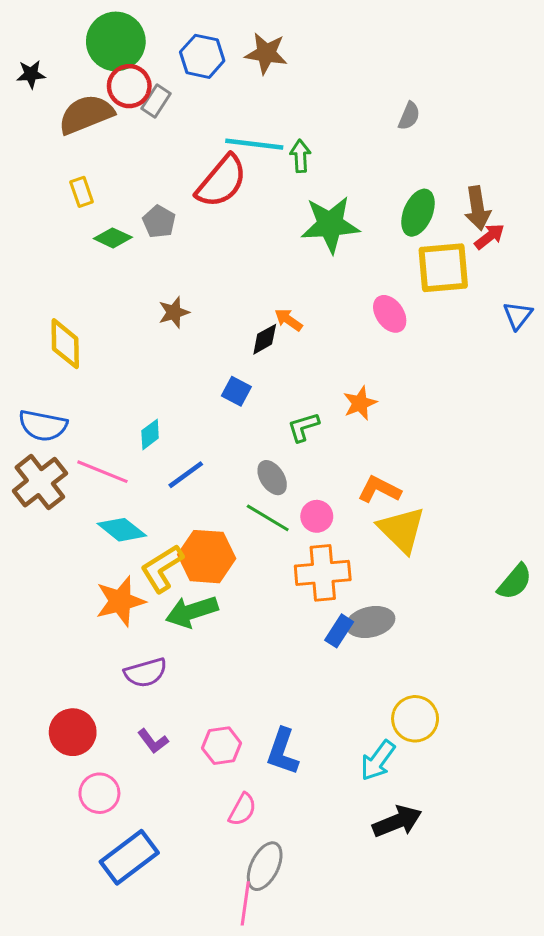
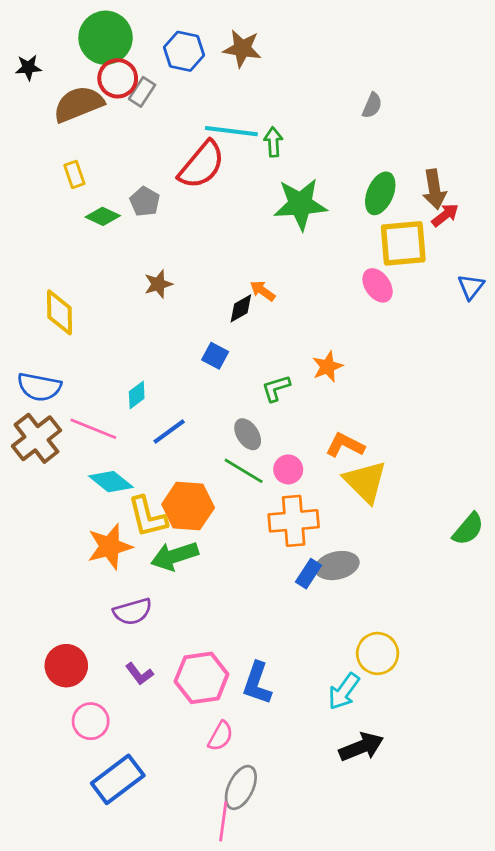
pink ellipse: (390, 314) -> (378, 285), moved
yellow L-shape: (162, 568) -> (147, 517), turned -72
pink hexagon: (222, 746) -> (202, 678), size x1.5

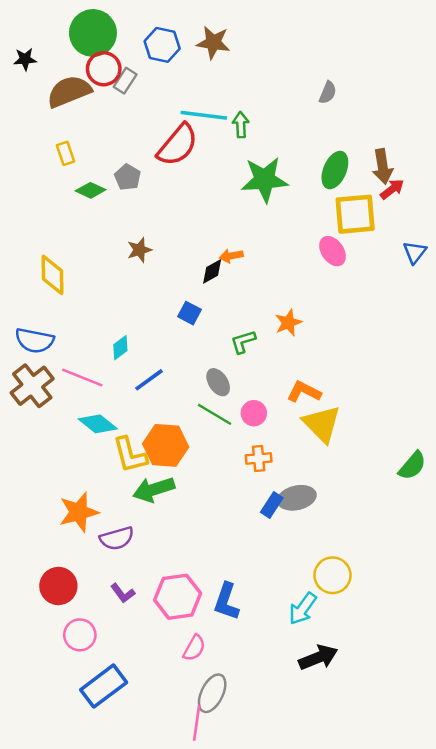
orange arrow: (262, 291) -> (231, 256), turned -45
orange cross: (294, 521) -> (259, 458), size x0.6
orange star: (110, 547) -> (79, 512), moved

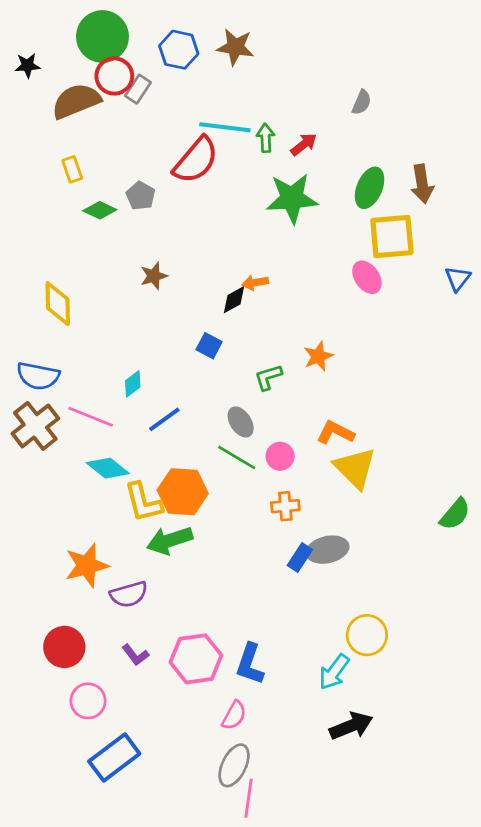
red arrow: (392, 189) -> (304, 144), moved
pink semicircle: (194, 648) -> (234, 715), moved
pink line: (197, 723) -> (248, 798), moved

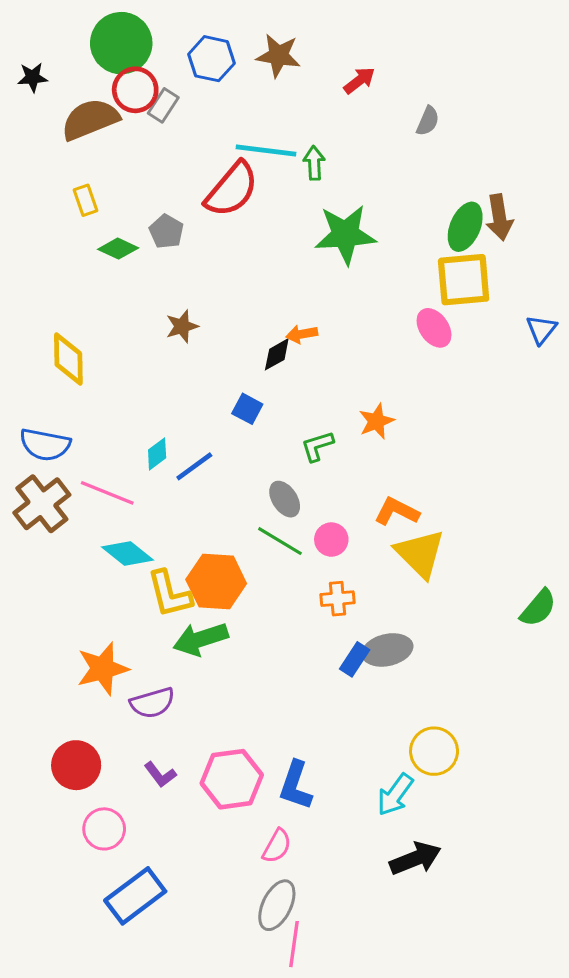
red arrow: (304, 144) -> (359, 80), moved
green ellipse: (370, 188) -> (465, 227), moved
blue line: (164, 419) -> (194, 466), moved

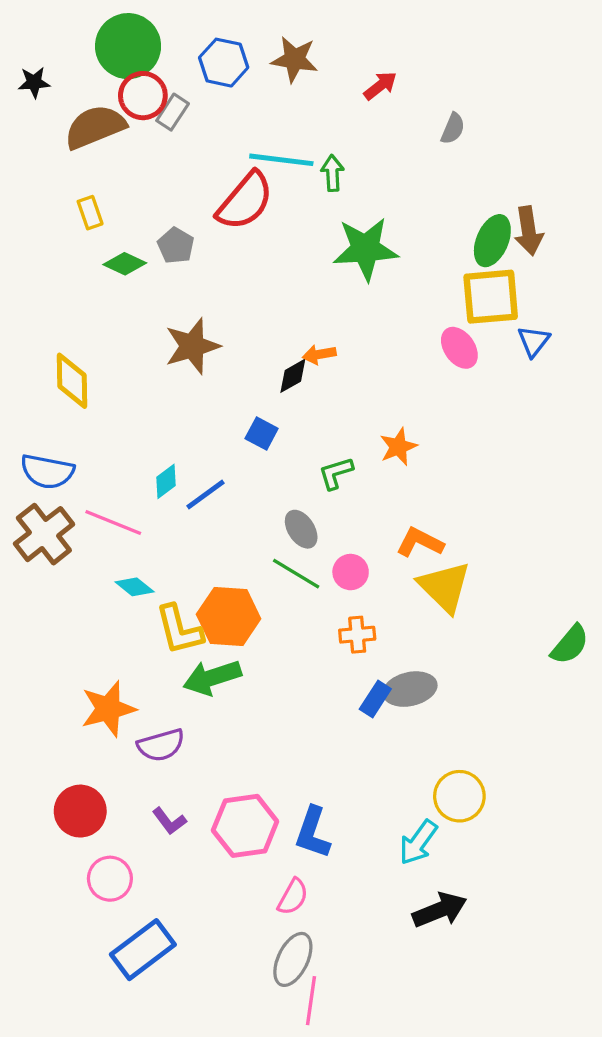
brown star: (182, 326) -> (192, 346), size x1.6
blue triangle: (541, 329) -> (534, 341), moved
cyan diamond: (127, 554) -> (135, 587), size x0.7

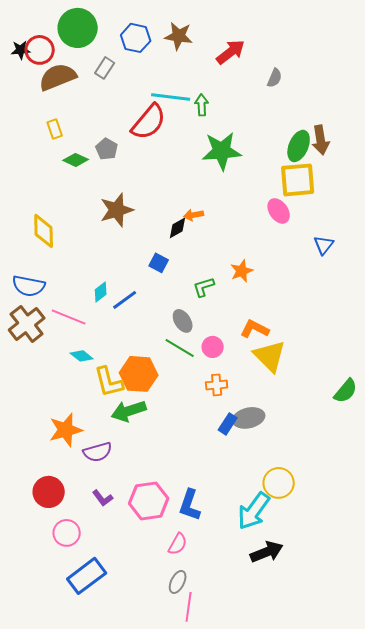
red arrow: (380, 86) -> (231, 52), size x1.4
red circle: (143, 96) -> (40, 50), moved
blue triangle: (534, 341) -> (324, 245), moved
cyan arrow: (418, 842) -> (254, 511), size x1.4
gray ellipse: (293, 959) -> (178, 582), size x0.7

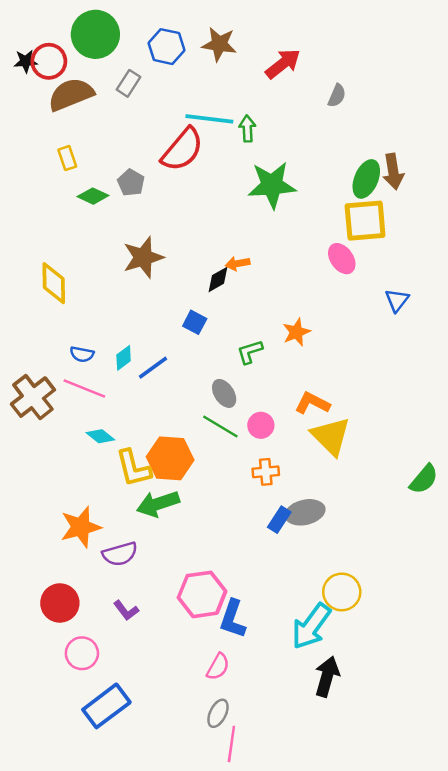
blue semicircle: (29, 286) -> (82, 354), moved, size x0.6
pink hexagon: (149, 501) -> (202, 594), moved
black arrow: (267, 552) -> (327, 677), turned -52

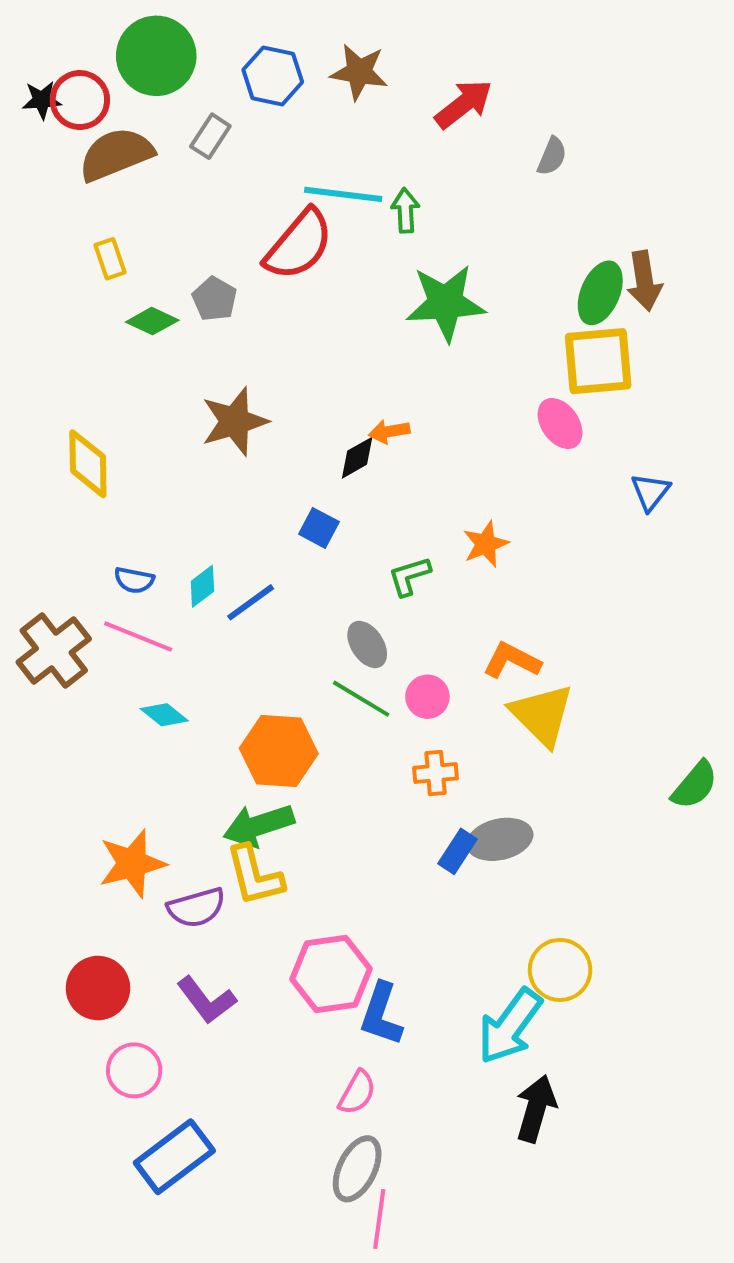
yellow L-shape: (133, 468) -> (255, 876), moved
purple L-shape: (126, 610) -> (206, 1000), size x1.4
gray ellipse: (218, 713) -> (357, 1169), size x1.4

